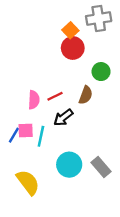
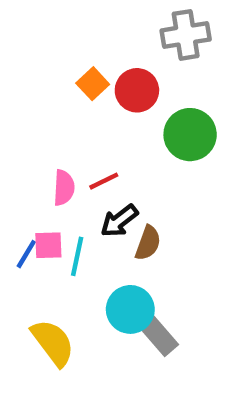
orange square: (70, 30) -> (93, 84), moved
green circle: (101, 72) -> (190, 135), size x1.5
brown semicircle: (86, 95) -> (148, 243), moved
gray rectangle: (101, 167) -> (159, 336), moved

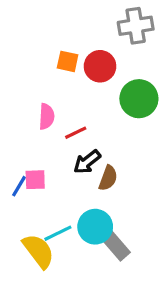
orange square: (93, 84) -> (68, 61), turned -35
pink semicircle: (64, 188) -> (47, 116), moved
cyan line: (77, 256) -> (58, 233), moved, turned 52

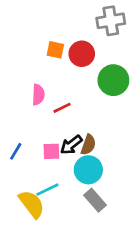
black arrow: (87, 162) -> (71, 145), moved
pink square: (35, 180) -> (51, 151), moved
cyan circle: (95, 227) -> (88, 170), moved

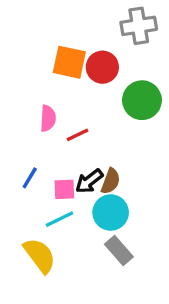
orange square: (55, 50) -> (69, 62), size x1.5
blue line: (16, 151) -> (30, 178), moved
cyan line: (47, 190) -> (59, 219), moved

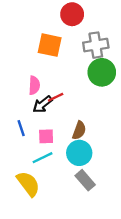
gray cross: (139, 26) -> (96, 45), moved
red circle: (102, 67) -> (72, 14), moved
blue line: (30, 178) -> (21, 128), turned -49
black arrow: (89, 181) -> (42, 104), moved

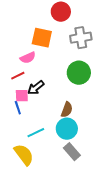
green circle: (102, 72) -> (79, 73), moved
pink semicircle: (34, 85) -> (28, 58), moved, turned 63
red line: (56, 97) -> (18, 76), moved
pink square: (46, 136) -> (22, 96), moved

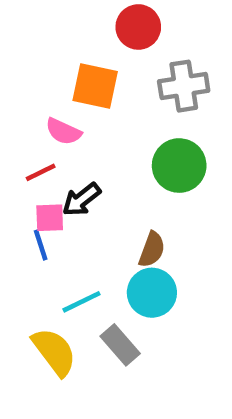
pink semicircle: (28, 58) -> (63, 131), turned 49
gray rectangle: (72, 152) -> (120, 345), moved

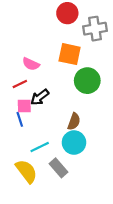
orange square: (95, 86) -> (70, 54), moved
gray cross: (184, 86) -> (95, 29), moved

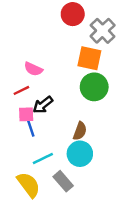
gray cross: (95, 29) -> (103, 31), turned -35
orange square: (70, 54) -> (89, 58), moved
blue line: (20, 119) -> (31, 129), moved

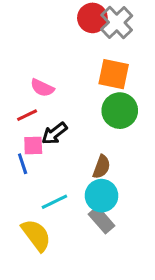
gray cross: (103, 31) -> (117, 22), moved
blue line: (31, 129) -> (23, 164), moved
gray rectangle: (63, 181) -> (102, 220), moved

